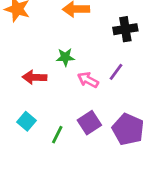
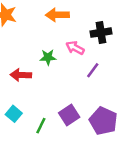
pink arrow: (88, 80) -> (75, 48), moved

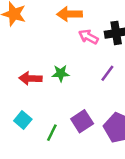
pink arrow: (75, 48) -> (88, 37), moved
green star: (48, 57) -> (61, 73), moved

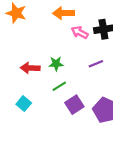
purple line: (107, 73) -> (96, 64), turned 32
green line: (52, 133) -> (59, 86), moved, turned 32

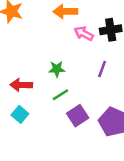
purple line: (96, 64) -> (102, 69), turned -48
red arrow: (30, 68) -> (21, 85), moved

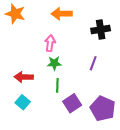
pink arrow: (84, 33) -> (50, 43), moved, turned 70
green line: (60, 95) -> (57, 85), turned -56

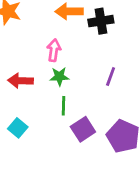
black cross: (101, 30) -> (101, 21), moved
red arrow: (24, 77) -> (21, 81), moved

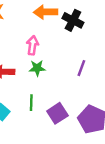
black cross: (101, 21) -> (73, 20), turned 36
green line: (63, 106) -> (31, 103), moved

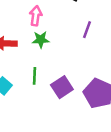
purple line: (81, 68) -> (87, 30), moved

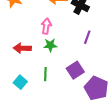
purple square: (62, 87) -> (75, 70), moved

